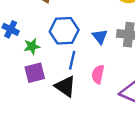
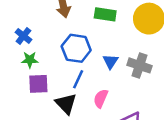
green star: (32, 46) -> (30, 60), moved

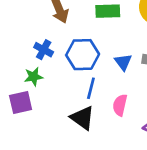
blue cross: (23, 36) -> (44, 50), moved
purple square: (38, 84) -> (21, 103), moved

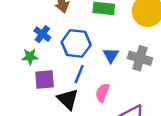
purple square: (21, 103) -> (45, 79), moved

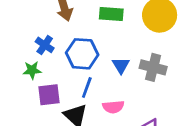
pink semicircle: (102, 93) -> (113, 107), turned -114

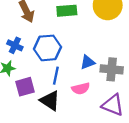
blue triangle: (121, 65) -> (88, 62), moved, turned 49
gray cross: (153, 67) -> (112, 69), moved

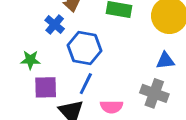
blue cross: (15, 45) -> (55, 24), moved
blue triangle: (88, 62) -> (165, 61), moved

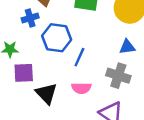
blue cross: (55, 24) -> (30, 18), turned 35
blue line: (86, 84) -> (79, 57), moved

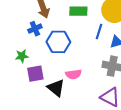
blue line: (79, 57) -> (99, 31), moved
pink semicircle: (81, 88) -> (73, 74), moved

